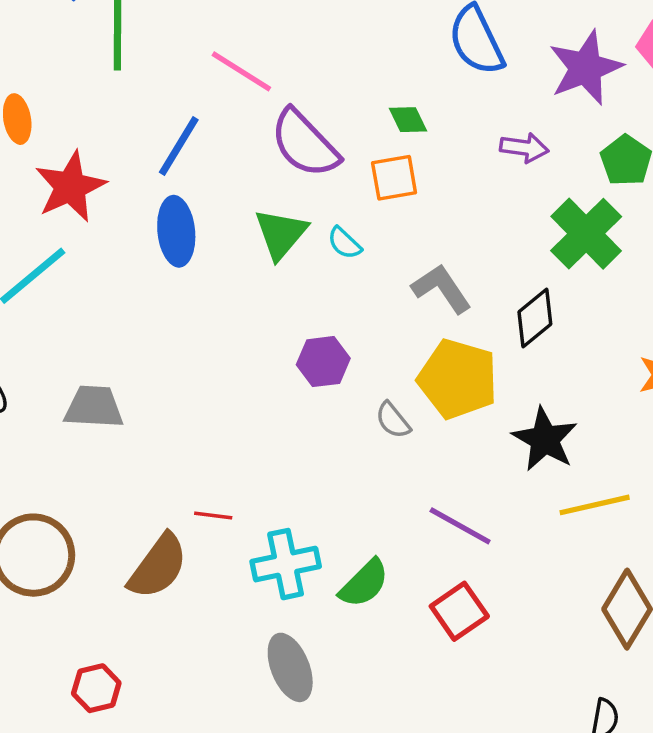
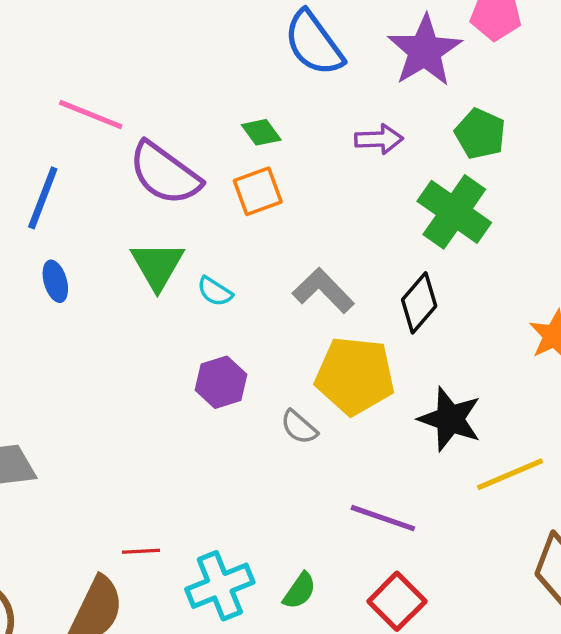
blue ellipse: (176, 231) -> (55, 281), size x0.6
cyan semicircle: (344, 243) -> (215, 291), moved
green semicircle: (364, 583) -> (300, 591), size x0.7

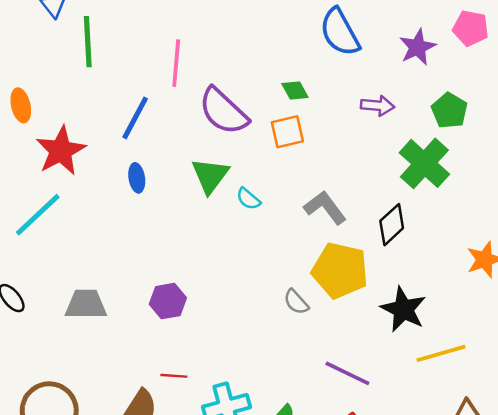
purple star: (425, 51) -> (417, 47), size x0.7
pink line: (91, 114) -> (176, 63), turned 66
purple hexagon: (221, 382) -> (168, 301), moved

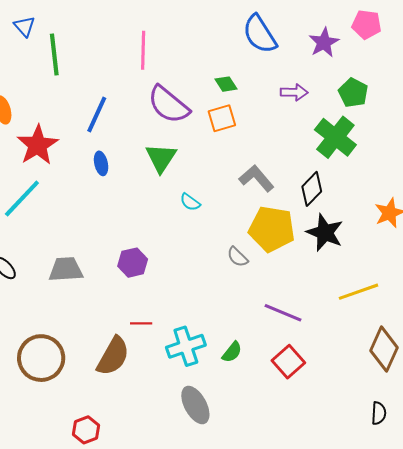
pink line: (176, 63) -> (143, 50), moved
cyan semicircle: (248, 199) -> (190, 202), moved
black star: (403, 309) -> (325, 233), moved

